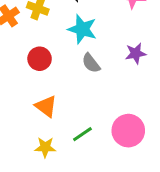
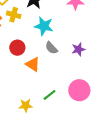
purple star: (136, 53) -> (78, 49), moved
orange triangle: (46, 106) -> (33, 64), moved

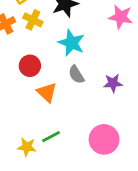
green line: (49, 95) -> (51, 137), moved

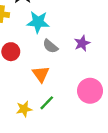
orange triangle: (47, 92) -> (41, 74), moved, turned 30
yellow star: (27, 147) -> (24, 109), moved

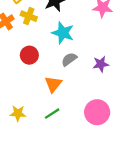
gray semicircle: (50, 46) -> (69, 59), turned 91
yellow star: (24, 109) -> (18, 113), moved

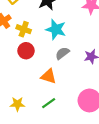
yellow cross: (29, 16) -> (24, 29), moved
orange triangle: (53, 84) -> (49, 76), turned -49

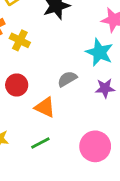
cyan star: (56, 29) -> (99, 52), moved
red circle: (26, 51) -> (17, 85), moved

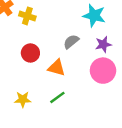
pink circle: (95, 146) -> (103, 71), moved

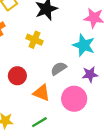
yellow cross: (27, 16) -> (34, 40), moved
pink circle: (103, 71) -> (74, 99), moved

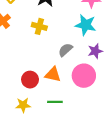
red circle: (17, 76) -> (30, 80), moved
green line: (39, 122) -> (55, 102), turned 40

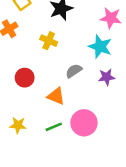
pink circle: (84, 76) -> (84, 123), moved
red circle: (30, 80) -> (25, 78), moved
green line: (55, 102) -> (54, 127), turned -32

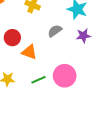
orange triangle: (56, 96) -> (29, 52), moved

